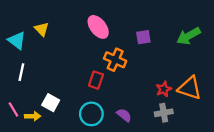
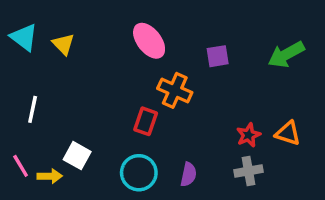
cyan triangle: (17, 40) -> (24, 37), moved
orange triangle: (190, 88) -> (288, 133), size x0.7
purple semicircle: (124, 115) -> (188, 174), turned 63

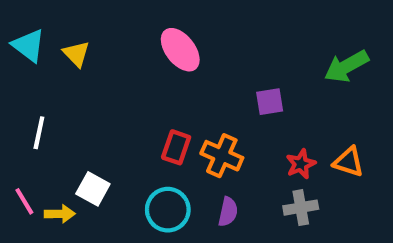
purple square: (218, 56) -> (270, 102), moved
orange cross: (175, 90) -> (222, 156), moved

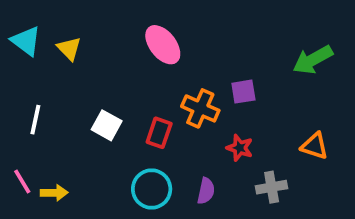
orange cross: (222, 156) -> (200, 108), moved
red star: (301, 164) -> (240, 148), moved, turned -30
white square: (93, 189) -> (107, 125), moved

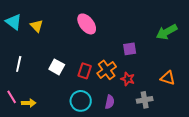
orange cross: (200, 108) -> (107, 70), moved, turned 30

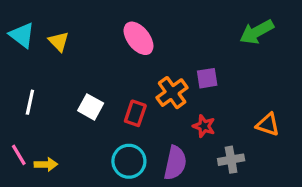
green arrow: (167, 32) -> (257, 32), moved
orange cross: (107, 70) -> (172, 93), moved
purple semicircle: (110, 102) -> (175, 163), size x1.5

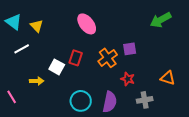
white line: (30, 102) -> (22, 49), moved, turned 49
red rectangle: (135, 113) -> (76, 58), moved
yellow arrow: (46, 164) -> (37, 81), moved

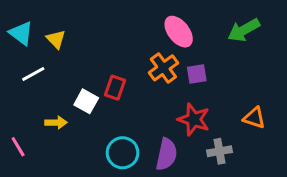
pink ellipse: (87, 24) -> (179, 32), moved
orange cross: (108, 58) -> (163, 68), moved
red star: (128, 79) -> (194, 119), size x1.5

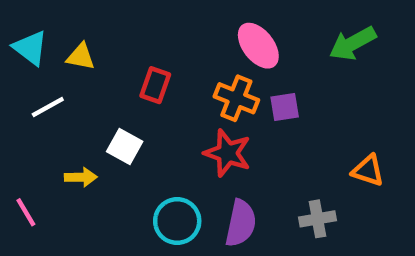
yellow triangle: (56, 39) -> (81, 57), turned -35
orange cross: (163, 68) -> (236, 98), turned -32
red rectangle: (115, 88) -> (155, 85), moved
red star: (194, 119) -> (228, 153), moved

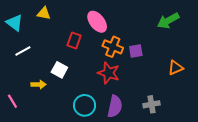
pink ellipse: (258, 46) -> (97, 22), moved
yellow triangle: (81, 57) -> (44, 13), moved
orange triangle: (368, 171) -> (176, 68), moved, turned -42

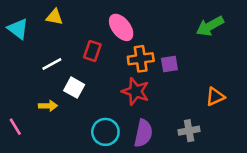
orange cross: (113, 47) -> (141, 59), turned -30
white line: (23, 51) -> (52, 64), moved
orange triangle: (176, 68) -> (215, 97), moved

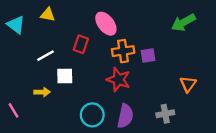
white square: (74, 88) -> (65, 76), turned -30
orange triangle: (215, 97) -> (188, 84), turned -30

